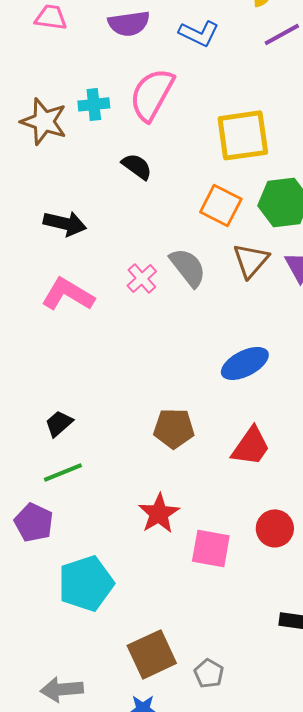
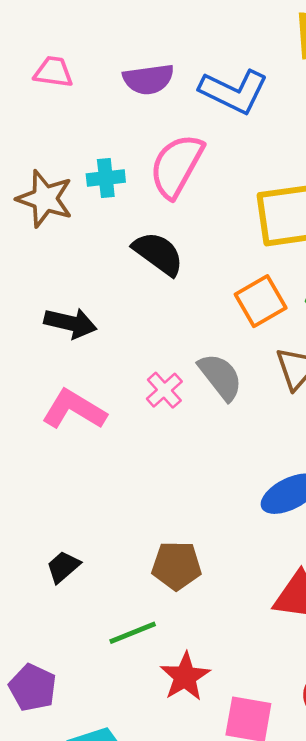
blue L-shape: (199, 33) -> (234, 91), size x1.4
black semicircle: (137, 166) -> (158, 254), size x1.4
orange square: (221, 205) -> (261, 301), turned 33
brown pentagon: (174, 428) -> (176, 566), moved
green line: (63, 472) -> (133, 633), moved

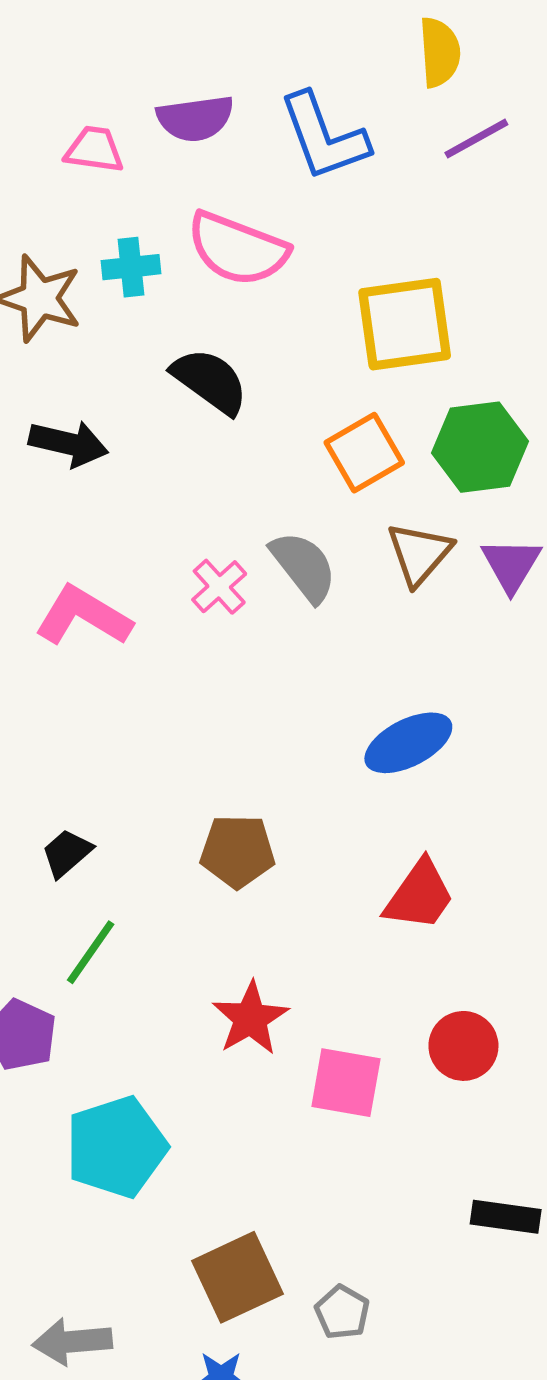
pink trapezoid: (53, 72) -> (94, 150), moved
blue L-shape: (234, 91) -> (324, 137), turned 44
pink semicircle: (176, 166) -> (238, 249), turned -98
black arrow: (70, 323) -> (69, 443), moved
green line: (133, 633) -> (91, 952), moved, turned -33

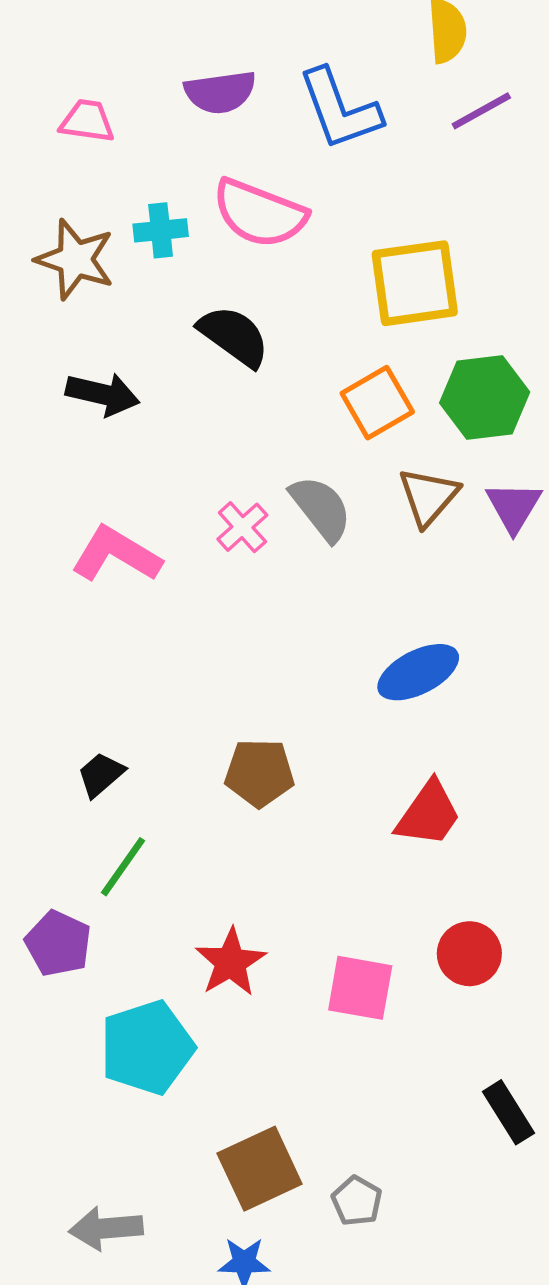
pink trapezoid: (94, 150) -> (87, 121), moved
red star: (250, 1018) -> (231, 962), moved
black rectangle: (506, 1217) -> (509, 1112), turned 50

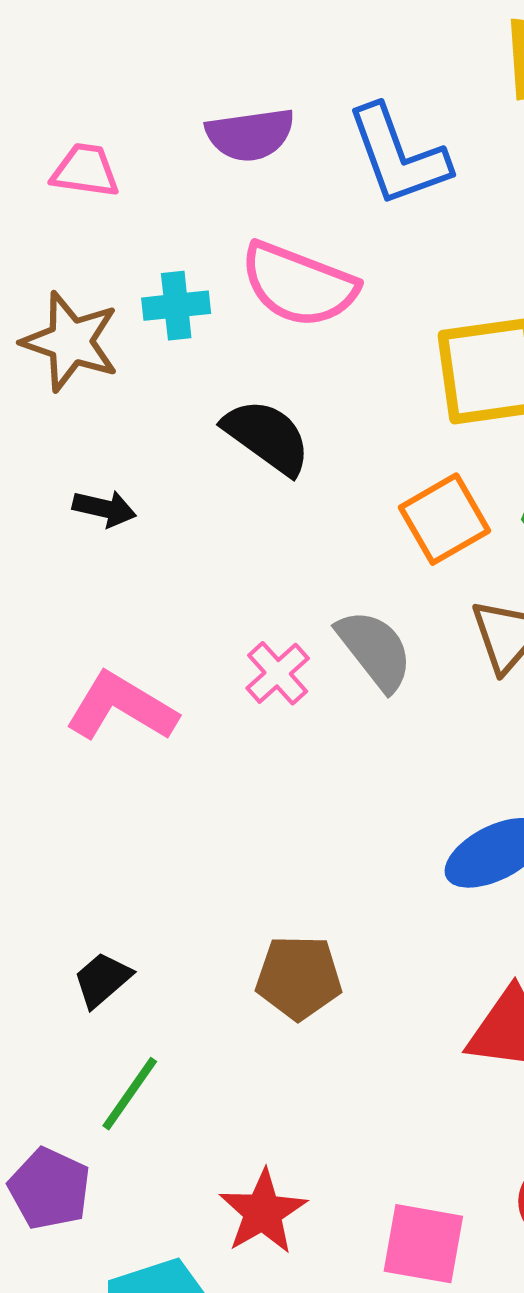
black arrow: (103, 394) -> (104, 508), size x0.7

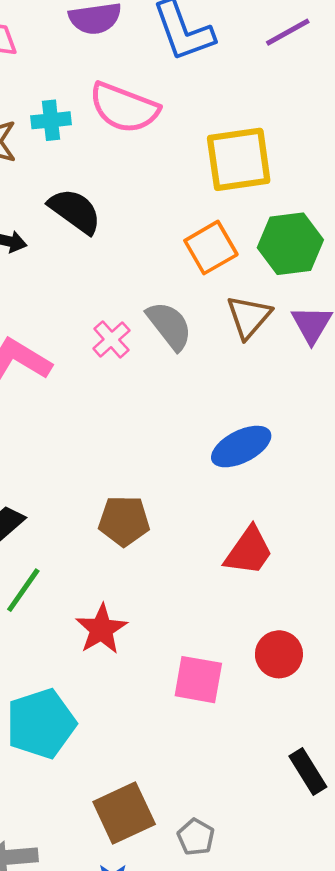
black semicircle: (267, 437) -> (75, 211), moved
red star: (263, 1212) -> (101, 629), moved

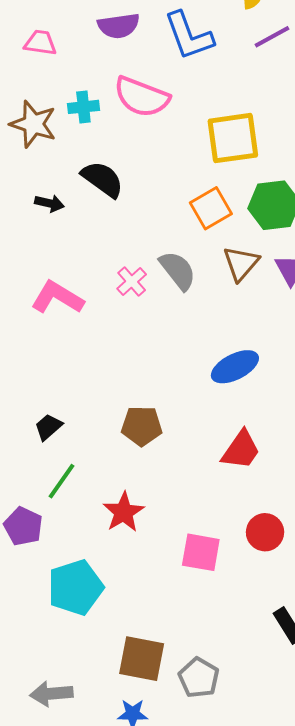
brown square: (124, 813) -> (142, 659), turned 36
gray pentagon: (196, 837) -> (199, 678), size x1.4

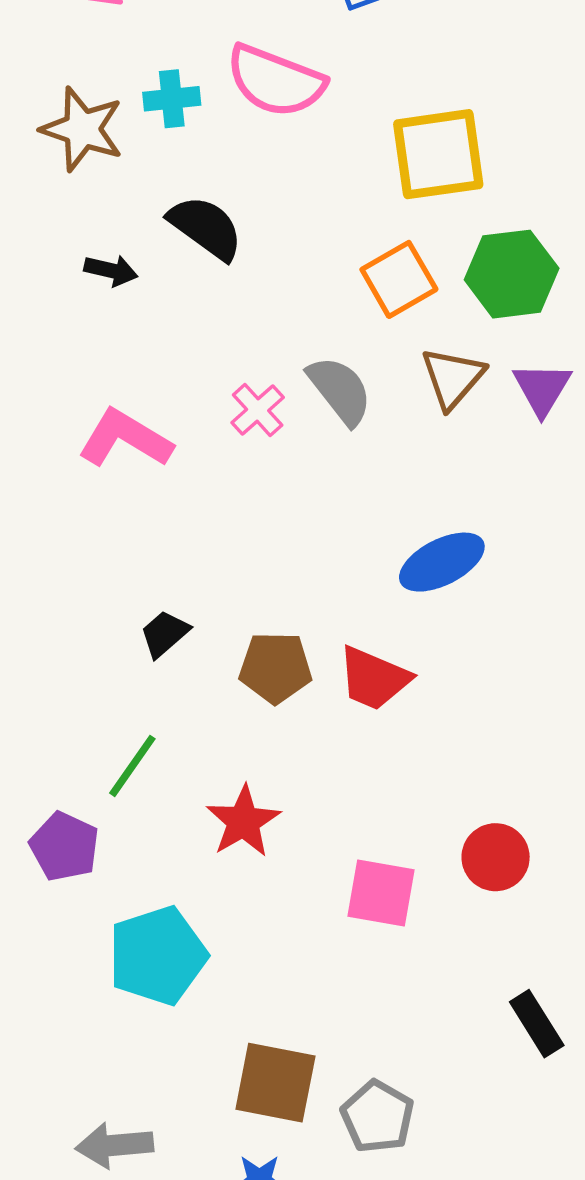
black trapezoid: (48, 427) -> (165, 634), moved
red trapezoid: (241, 450) -> (374, 678), moved, turned 78

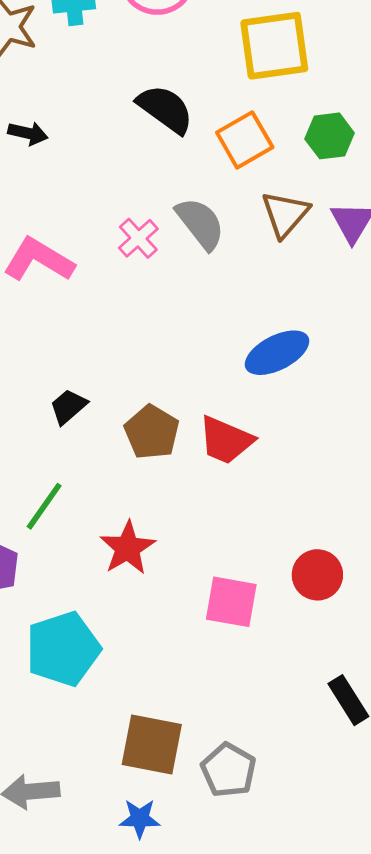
black semicircle: (206, 228) -> (165, 109), moved
green hexagon: (512, 274) -> (330, 136), size x0.7
brown pentagon: (275, 668) -> (152, 432), turned 30

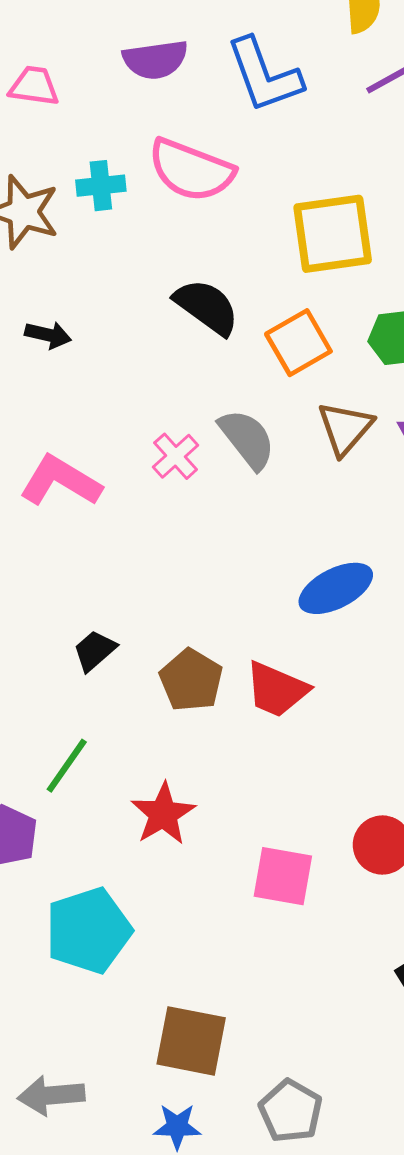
gray pentagon: (229, 770) -> (291, 1111), moved

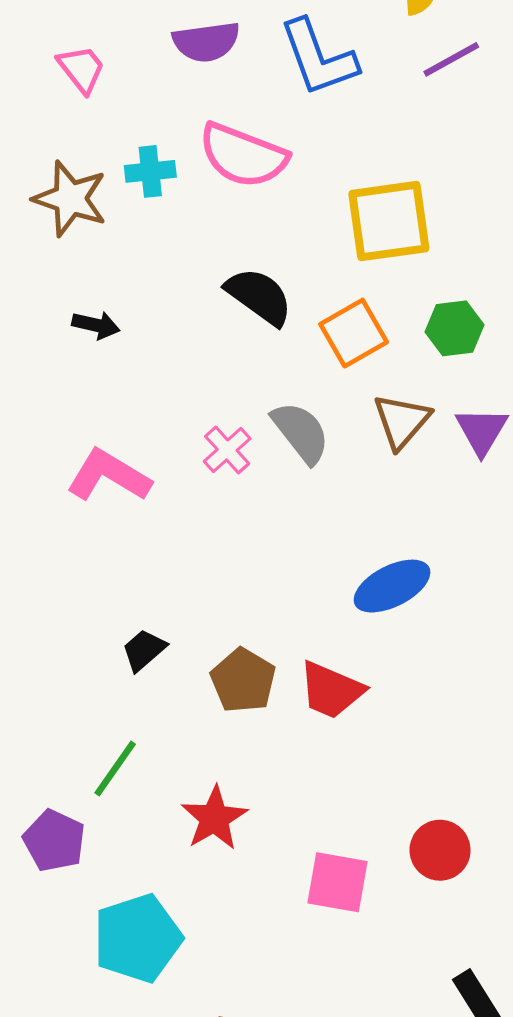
pink trapezoid: (34, 86) -> (81, 69), turned 44

